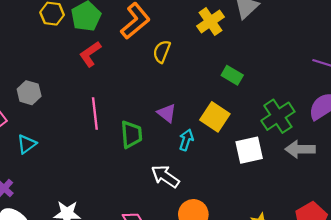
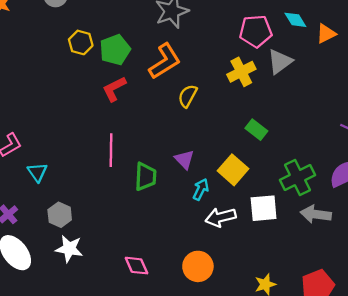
gray hexagon: (29, 93) -> (60, 215), moved
cyan triangle: (27, 144) -> (37, 172), turned -36
white arrow: (165, 176) -> (221, 217), moved, turned -56

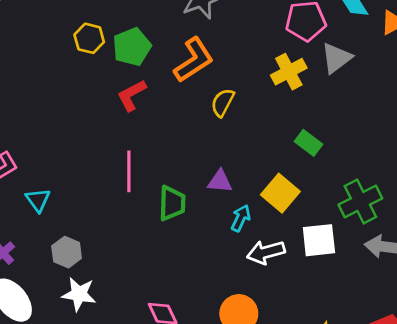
purple triangle: (184, 160) -> (220, 181), turned -40

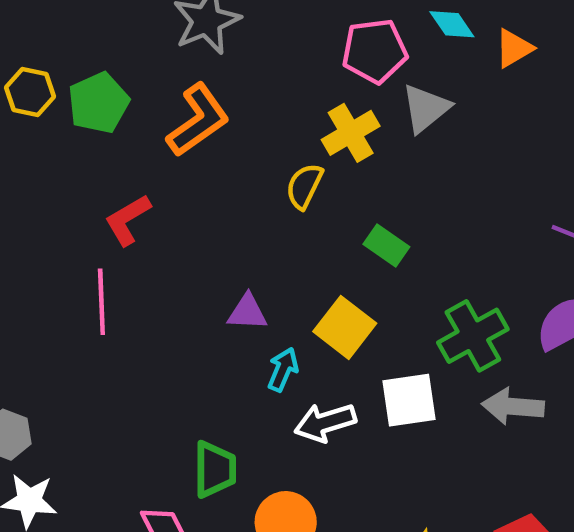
red L-shape: (132, 95) -> (128, 220), moved
yellow semicircle: (223, 103) -> (304, 186), moved
green trapezoid: (172, 203) -> (215, 469), moved

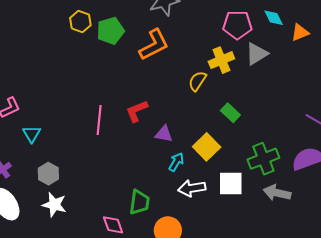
red L-shape: (128, 220) -> (137, 111), moved

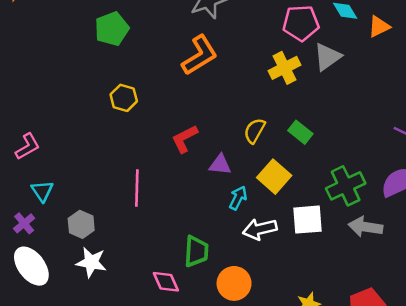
yellow hexagon: (80, 22) -> (124, 98), moved
green pentagon: (110, 31) -> (112, 29), moved
yellow semicircle: (197, 81) -> (255, 131), moved
pink line: (99, 120) -> (137, 188), moved
cyan triangle: (32, 134) -> (42, 191), moved

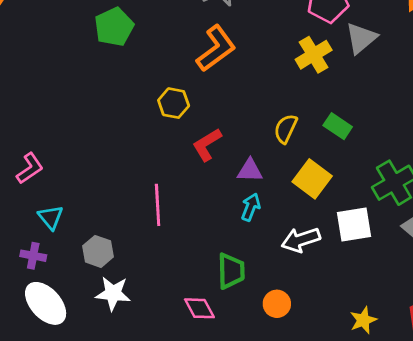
yellow hexagon: (124, 98) -> (174, 103), moved
cyan arrow: (238, 198) -> (251, 207), moved
purple cross: (24, 223) -> (33, 256), turned -35
orange circle: (234, 283) -> (277, 304), size x0.7

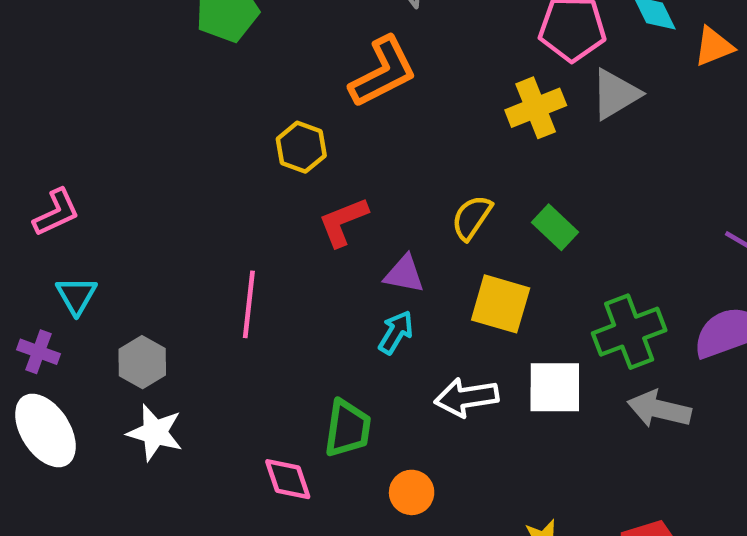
yellow square: (312, 179) -> (501, 304), turned -30

